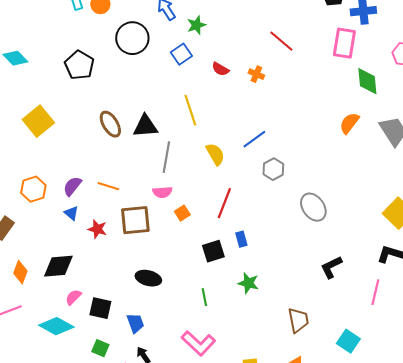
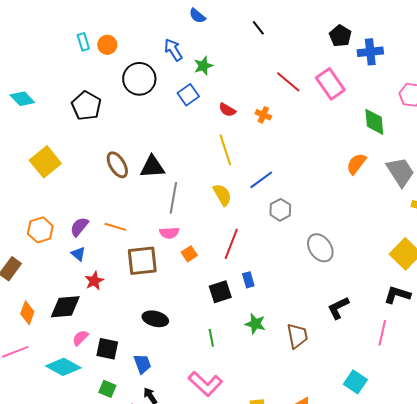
pink rectangle: (344, 43) -> (330, 84), moved, turned -44
yellow line: (190, 110) -> (225, 150), moved
red star: (97, 229) -> (94, 281), moved, turned 30
brown trapezoid: (298, 320) -> (297, 336), moved

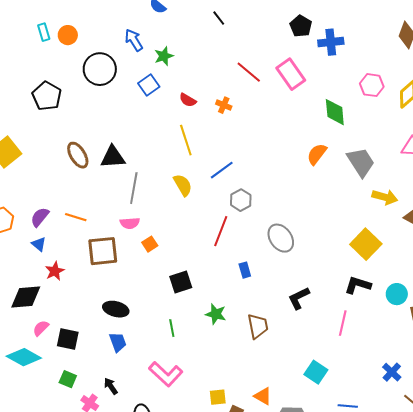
red line: (231, 244) -> (221, 231), moved
blue rectangle: (248, 280) -> (245, 270), moved
blue trapezoid: (142, 364) -> (118, 342), moved

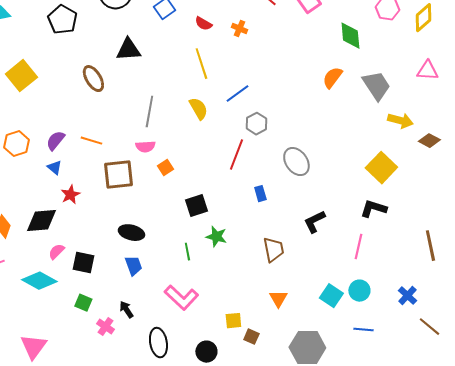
black triangle: (113, 157) -> (128, 50), moved
cyan circle: (397, 294) -> (359, 291), moved
green star: (216, 314) -> (216, 237), moved
orange triangle: (263, 396) -> (278, 299), moved, turned 30

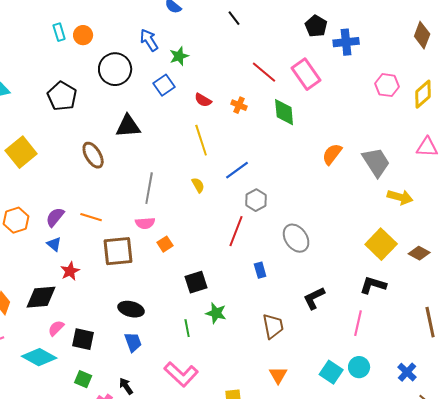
green diamond: (350, 36) -> (284, 112), moved
yellow semicircle: (198, 109) -> (198, 185), size x0.7
brown diamond: (429, 141) -> (419, 253), moved

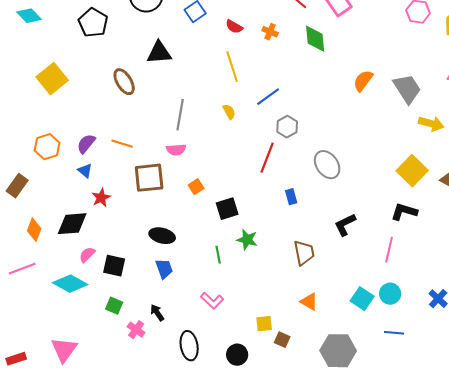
orange square: (165, 244) -> (196, 187), moved
pink L-shape: (181, 374) -> (212, 301), size x0.7
orange triangle: (278, 375) -> (309, 302), turned -30

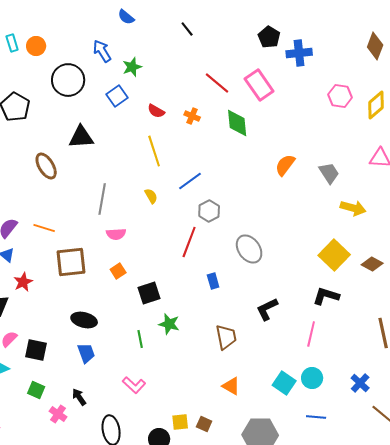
gray trapezoid: (407, 89) -> (329, 173), size x0.7
pink semicircle: (176, 150) -> (116, 234), moved
yellow square: (264, 324) -> (180, 422), moved

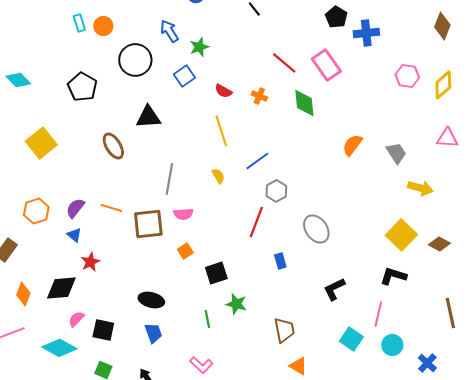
brown square: (71, 262) -> (148, 224), moved
brown trapezoid: (226, 337) -> (284, 330), moved
cyan circle: (312, 378) -> (392, 345), moved
cyan square: (284, 383) -> (351, 339), moved

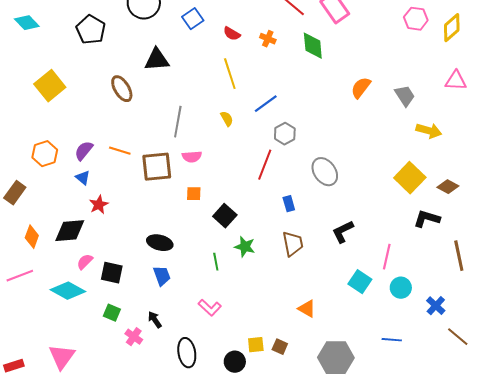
orange square: (185, 251) -> (194, 194), turned 35
black square: (216, 273) -> (225, 216), turned -30
black L-shape: (393, 276) -> (427, 219), moved
brown trapezoid: (284, 330) -> (293, 244), moved

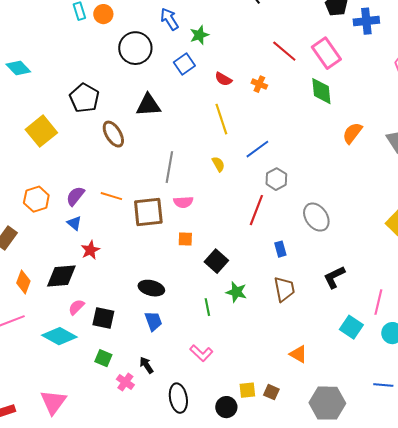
black pentagon: (91, 30) -> (84, 98), moved
green diamond: (313, 46) -> (321, 91), moved

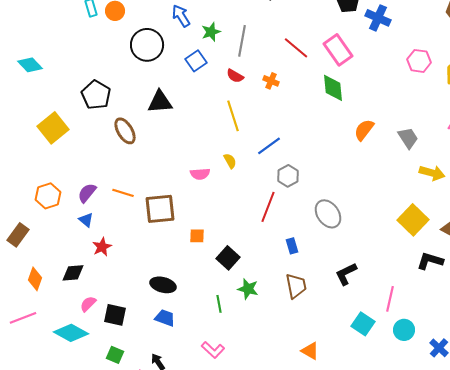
blue cross: (366, 21) -> (378, 18), turned 30
gray line: (169, 167) -> (242, 41), moved
pink semicircle: (183, 202) -> (200, 174), moved
black diamond: (61, 276) -> (73, 273), size x0.7
blue trapezoid: (153, 321) -> (165, 318), turned -50

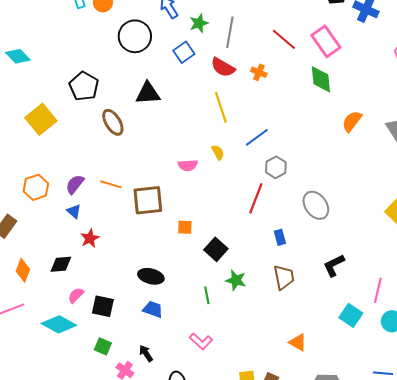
red semicircle: (235, 76) -> (223, 67), size x1.4

